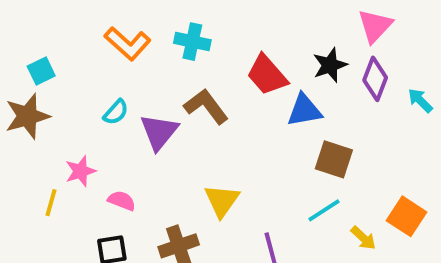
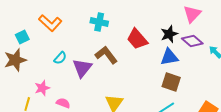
orange L-shape: (128, 43) -> (50, 23), moved
purple diamond: (375, 79) -> (192, 41), turned -70
blue triangle: (304, 110) -> (169, 57), moved

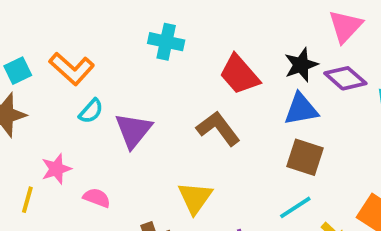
orange L-shape: (50, 23) -> (72, 69), moved
brown L-shape: (106, 55) -> (218, 128), moved

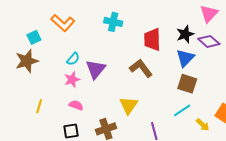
orange L-shape: (72, 69) -> (63, 23), moved
red trapezoid: (239, 74) -> (152, 39), turned 40
blue triangle: (301, 109) -> (185, 58), turned -36
pink star: (56, 169) -> (72, 80), moved

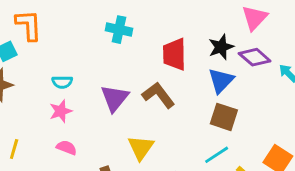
orange L-shape: (63, 23) -> (29, 25), moved, turned -135
cyan semicircle: (73, 59) -> (62, 82), turned 48
purple triangle: (96, 69) -> (115, 98), moved

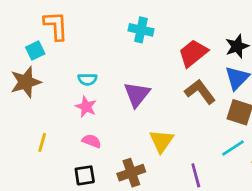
red trapezoid: (174, 54) -> (193, 53), turned 52
brown L-shape: (158, 95) -> (200, 92), moved
pink star: (61, 111) -> (86, 107), turned -30

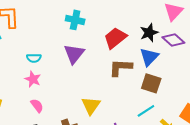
brown L-shape: (200, 92) -> (121, 68), turned -50
purple triangle: (137, 94) -> (74, 54), moved
pink semicircle: (92, 141) -> (37, 106), turned 32

